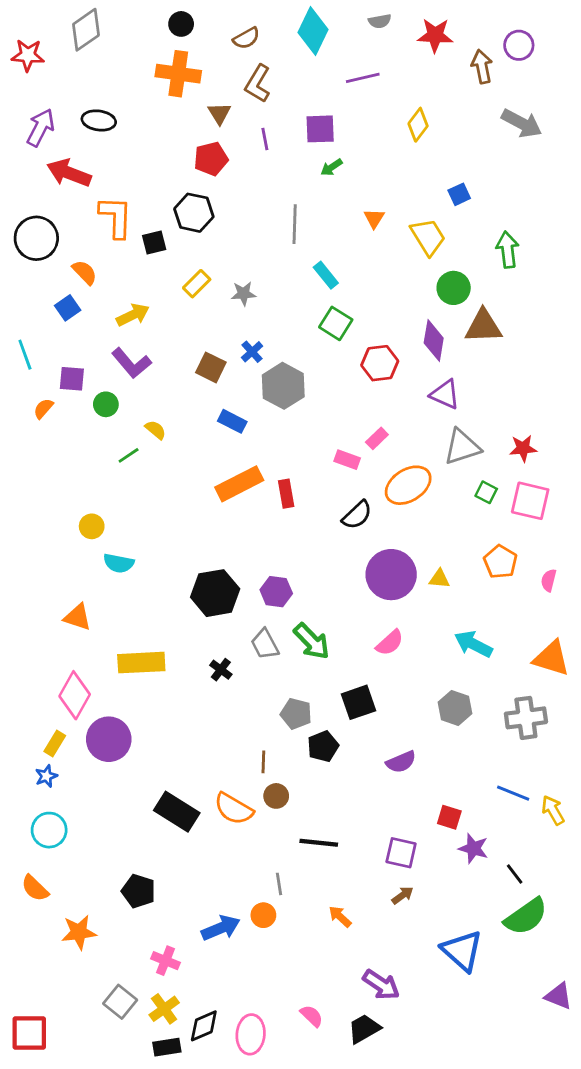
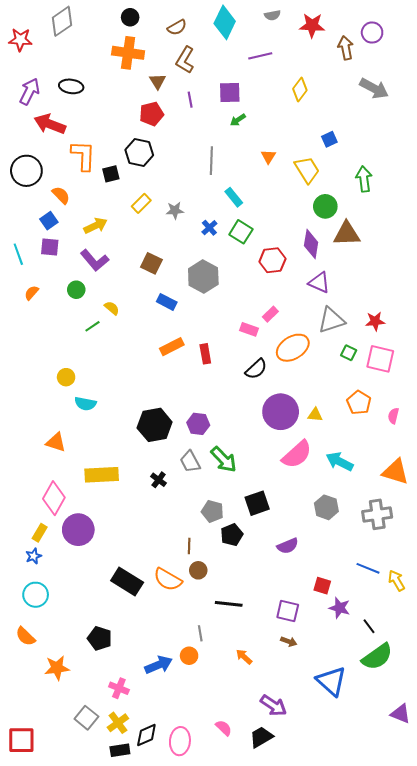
blue cross: (252, 352) -> (209, 228), moved
purple square: (72, 379) -> (50, 247), moved
orange rectangle: (239, 484) -> (172, 347), size x0.7
pink semicircle: (390, 643) -> (297, 454), moved, size x1.5
brown arrow: (402, 895) -> (289, 641), turned 56

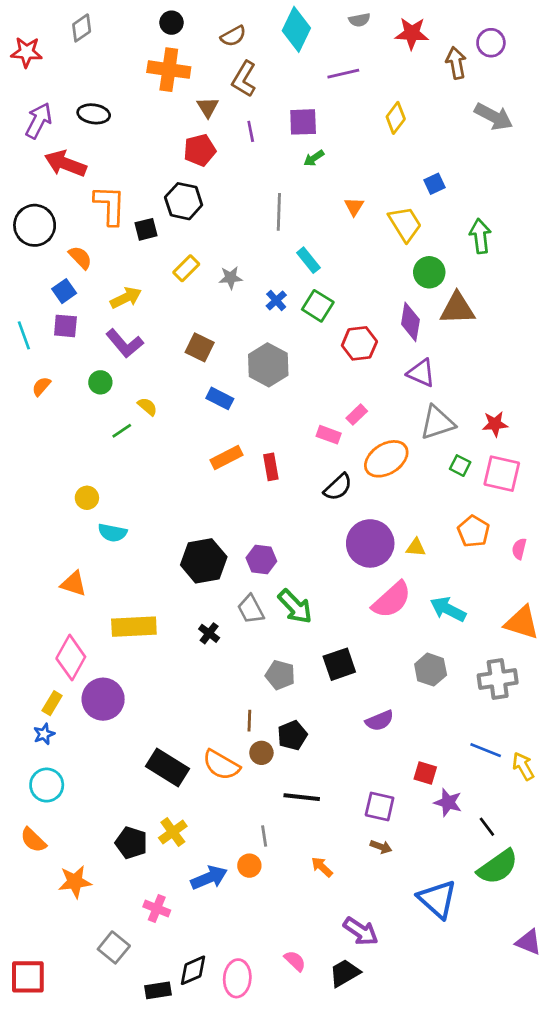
gray diamond: (62, 21) -> (82, 28), size x0.7
black pentagon: (232, 535) -> (292, 735), moved
yellow cross: (118, 723) -> (173, 832), moved

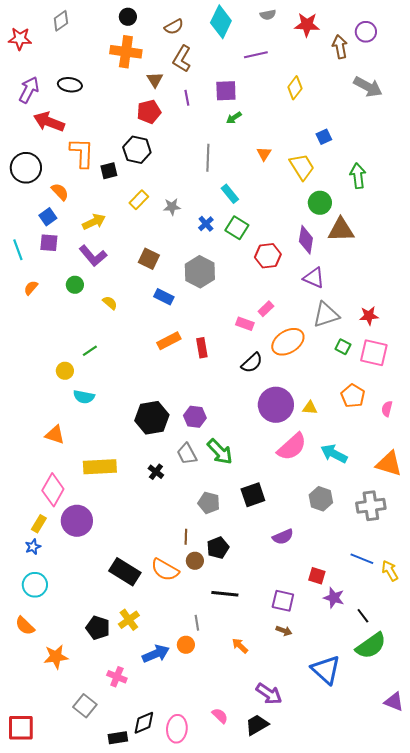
green line: (122, 431) -> (90, 351), moved

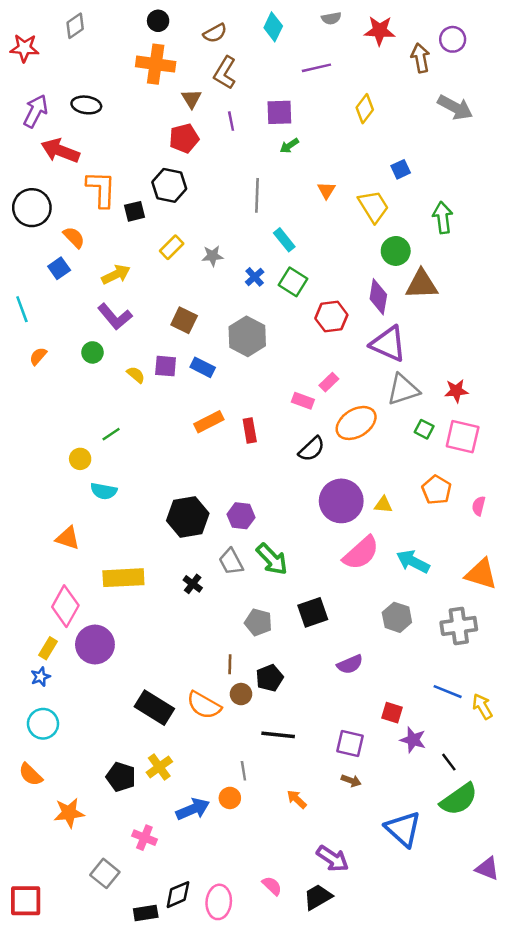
cyan diamond: (221, 22) -> (273, 27), size x0.7
purple square: (49, 243) -> (166, 366), moved
purple triangle: (314, 278) -> (388, 344), size x1.4

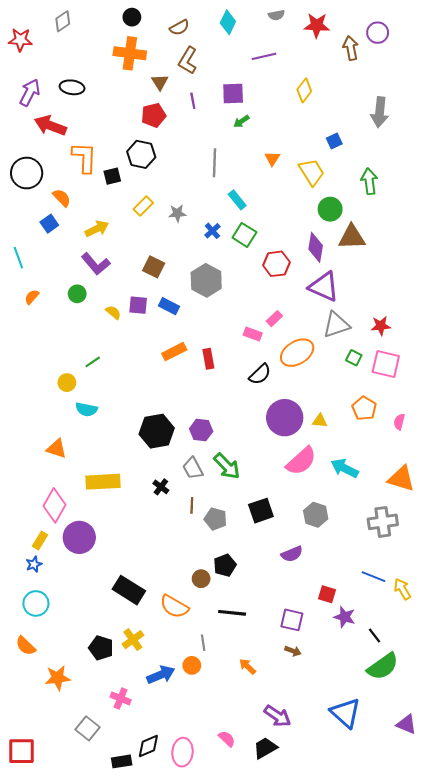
gray arrow: (455, 107) -> (380, 112), moved, turned 68
gray hexagon: (397, 617) -> (316, 515), moved
brown line: (230, 664) -> (192, 505), moved
orange semicircle: (204, 705) -> (174, 607), moved
blue triangle: (403, 829) -> (346, 713), moved

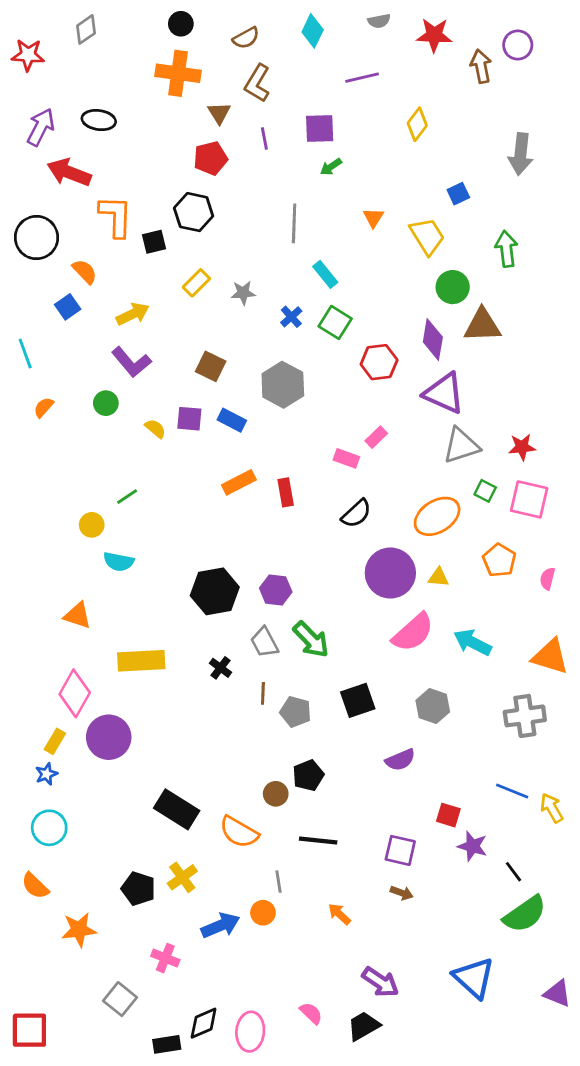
orange ellipse: (297, 353) -> (437, 516), moved

